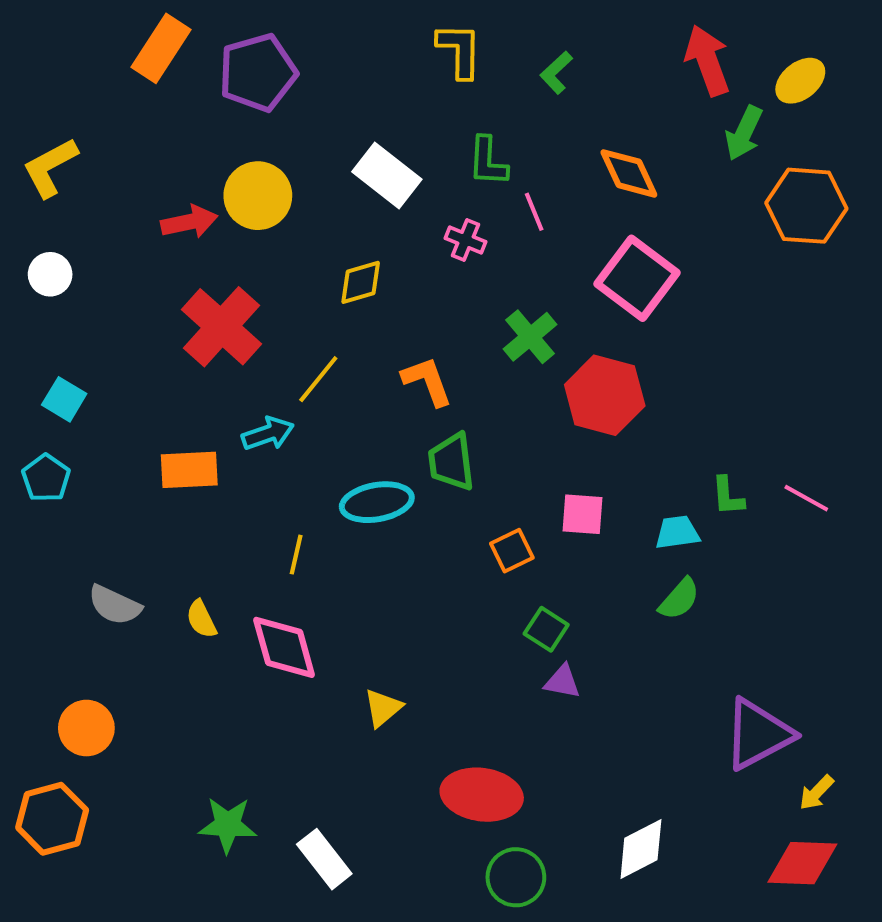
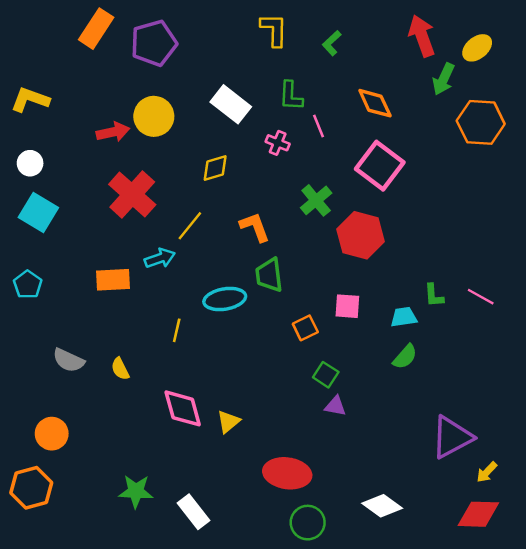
yellow L-shape: (50, 167) -> (30, 100), turned 48
cyan square: (64, 399) -> (38, 212), moved, size x1.5
pink diamond: (284, 647) -> (183, 408), moved
white diamond: (641, 849) -> (382, 506), turned 63

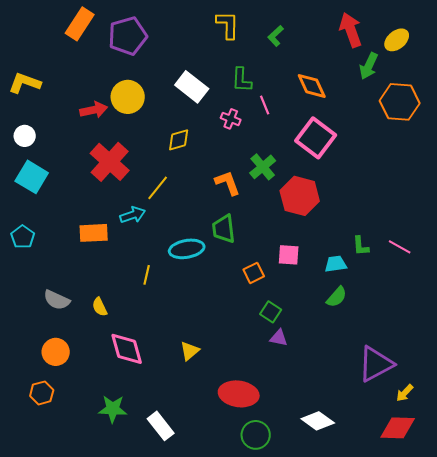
orange L-shape: (255, 227) -> (228, 183), moved
pink diamond: (183, 408) -> (127, 349), moved
orange circle: (52, 434) -> (56, 352), moved
orange hexagon: (31, 488) -> (42, 393), moved, size x0.7

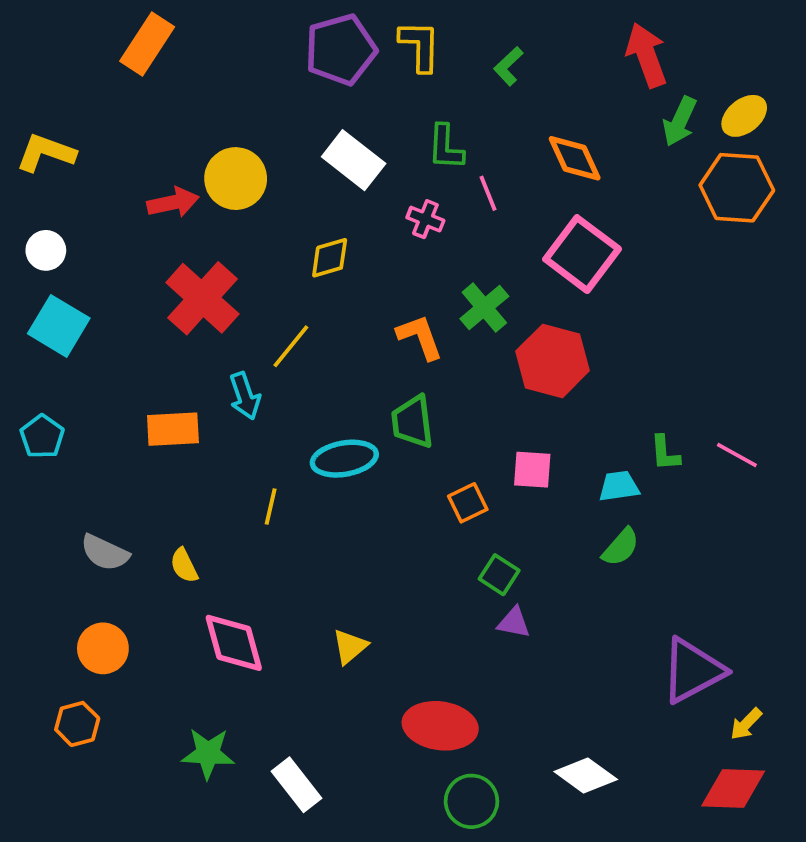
purple pentagon: (128, 36) -> (341, 50), moved
yellow ellipse: (397, 40) -> (744, 116), moved
cyan arrow: (133, 215) -> (245, 396), turned 90

